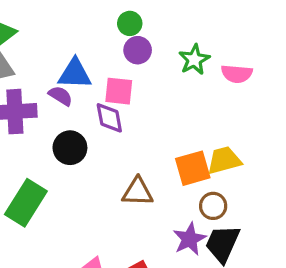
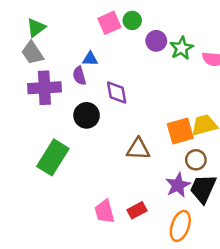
purple circle: (138, 50) -> (156, 41), moved
blue triangle: (75, 74) -> (90, 59), size x0.6
pink square: (119, 91) -> (109, 23), moved, turned -30
purple semicircle: (61, 96) -> (79, 76), turned -138

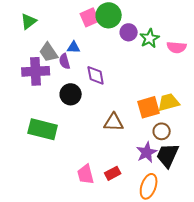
green circle: (132, 20) -> (109, 15), size x1.6
gray trapezoid: (32, 53) -> (49, 52), moved
green rectangle: (53, 157) -> (43, 129), turned 72

